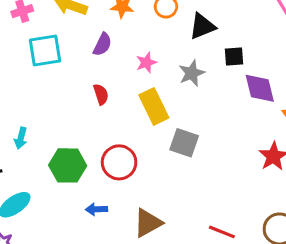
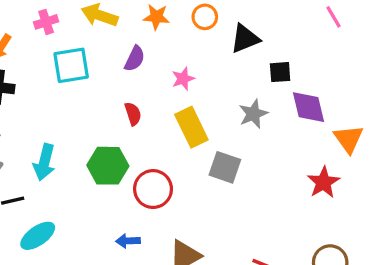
gray star: (192, 73) -> (253, 114), moved
cyan arrow: (21, 138) -> (44, 162), size x1.5
green hexagon: (68, 165) -> (108, 166), moved

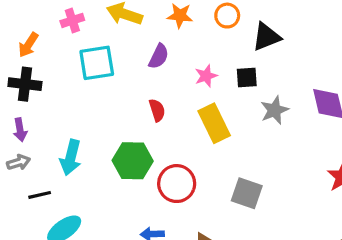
black square: (280, 72) -> (247, 78), moved
gray square: (225, 167) -> (247, 193), moved

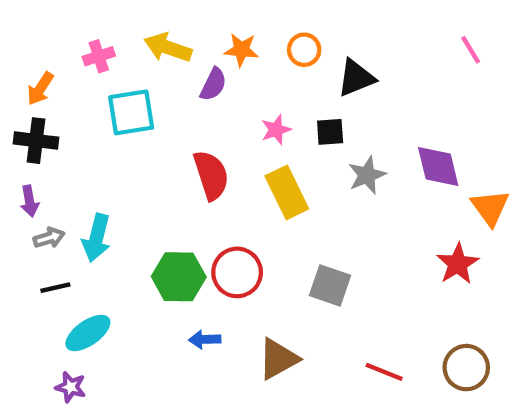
purple semicircle: (159, 56) -> (213, 84), moved
red semicircle: (157, 110) -> (211, 175), size x1.6
green hexagon: (133, 161) -> (179, 277), moved
gray arrow: (18, 162) -> (49, 238), moved

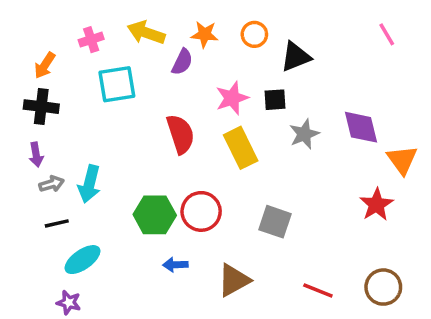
pink star: (276, 130) -> (232, 98), size x1.4

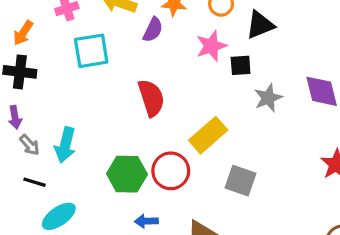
pink star: (232, 98) -> (211, 46), moved
yellow rectangle: (241, 148) -> (208, 135), moved, turned 75
gray arrow: (52, 184) -> (30, 145), turned 65
black line: (57, 223) -> (34, 182), turned 30

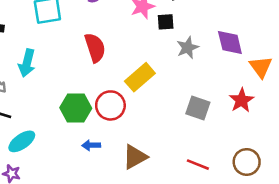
cyan arrow: (65, 145) -> (27, 63), moved
gray square: (241, 181) -> (198, 108), moved

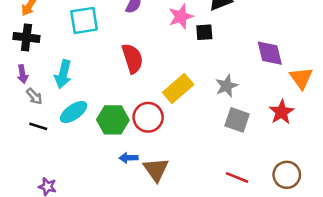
gray star: (188, 48) -> (227, 86), moved
cyan ellipse: (22, 141) -> (74, 112), moved
brown triangle: (135, 157) -> (156, 170), moved, turned -36

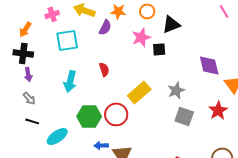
red semicircle: (132, 58) -> (104, 69), size x0.6
purple arrow: (23, 74) -> (28, 74), moved
cyan arrow: (63, 74) -> (70, 81), moved
cyan ellipse: (74, 112) -> (57, 136), moved

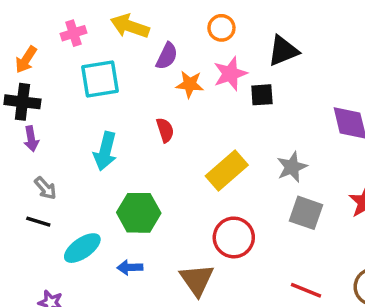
orange star: (118, 11) -> (190, 84), moved
orange circle: (147, 11) -> (221, 28), moved
gray arrow: (29, 98) -> (45, 188), moved
red circle: (116, 114) -> (234, 237), moved
blue arrow: (101, 145) -> (130, 267), moved

